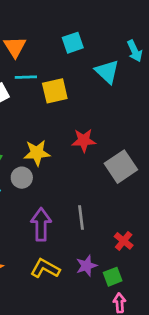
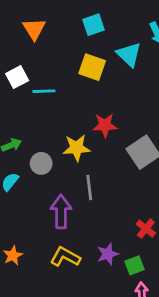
cyan line: (26, 77) -> (44, 91), moved
yellow square: (55, 91) -> (92, 67), moved, turned 32
yellow star: (37, 153) -> (77, 148), moved
gray line: (81, 218) -> (89, 187), moved

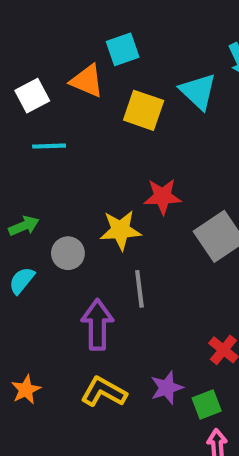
cyan square: (94, 25) -> (123, 49), moved
orange triangle: (34, 29) -> (87, 81), moved, turned -35
white square: (17, 77) -> (32, 96), moved
cyan line: (44, 91) -> (49, 146), moved

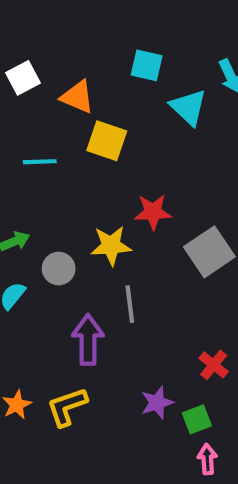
cyan square: (123, 49) -> (147, 65), moved, turned 32
white square: (32, 96) -> (23, 78), moved
yellow square: (144, 110) -> (107, 141), moved
yellow L-shape: (104, 392) -> (67, 407), moved, turned -48

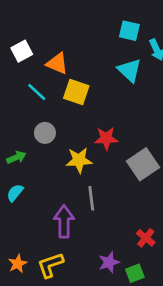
cyan square: (147, 65) -> (129, 31), moved
cyan line: (40, 162) -> (37, 92), moved, turned 45
gray circle: (59, 269) -> (45, 133), moved

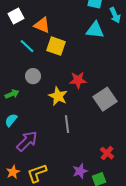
cyan triangle: (129, 70) -> (95, 30), turned -36
yellow star: (79, 160) -> (58, 96), turned 30
purple arrow: (64, 221) -> (27, 141), moved, turned 45

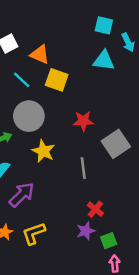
gray circle: (33, 76) -> (29, 116), size x1.6
yellow star: (58, 96) -> (43, 151), moved
gray line: (67, 124) -> (83, 168), moved
red cross: (107, 153) -> (95, 209), moved

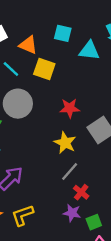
cyan square: (104, 25) -> (63, 33), moved
yellow star: (43, 151) -> (65, 143), moved
gray line: (83, 168) -> (70, 171), moved, turned 48
purple star: (86, 231) -> (72, 213), turned 30

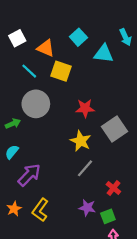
cyan square: (63, 33) -> (78, 37), turned 35
red cross: (81, 192) -> (113, 188), moved
yellow L-shape: (22, 215) -> (40, 210), turned -35

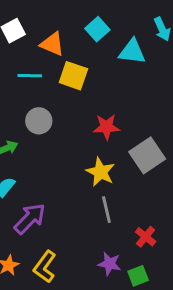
cyan line: (29, 71) -> (30, 76), turned -42
gray circle: (36, 104) -> (39, 121), size x0.7
gray line: (85, 168) -> (106, 210), turned -54

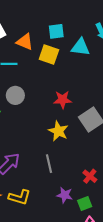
cyan square: (97, 29) -> (56, 31), turned 35
yellow square: (73, 76) -> (49, 54), moved
gray line: (106, 210) -> (49, 164), moved
yellow L-shape: (45, 267) -> (20, 197), turned -110

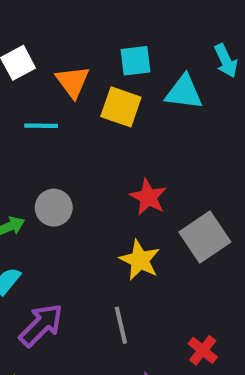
orange triangle: (25, 42) -> (73, 82), turned 30
gray circle: (15, 95) -> (54, 208), moved
red star: (63, 100) -> (148, 197), turned 30

